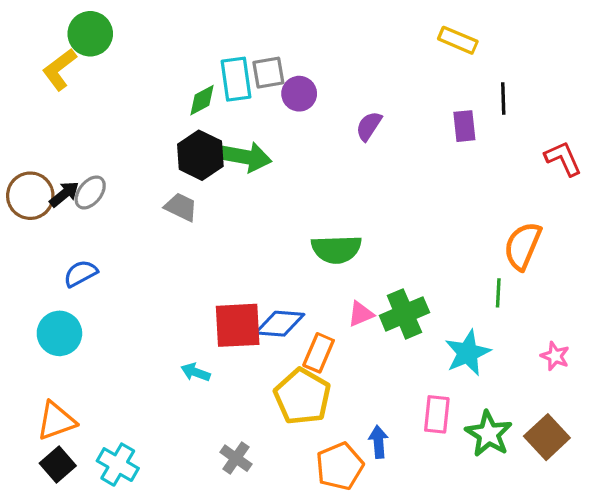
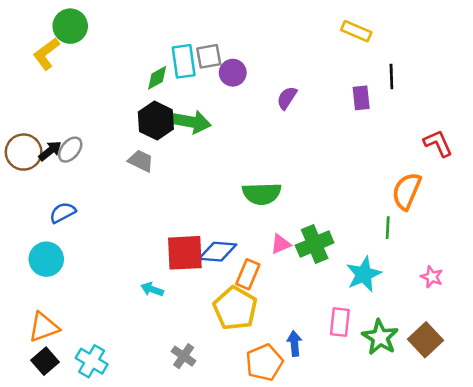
red L-shape: (563, 158) -> (438, 143), moved

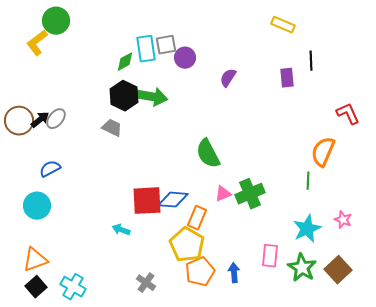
green semicircle: (262, 194) -> (208, 154), turned 64
cyan star: (364, 274) -> (307, 229), moved
orange pentagon: (264, 362) -> (200, 272), moved

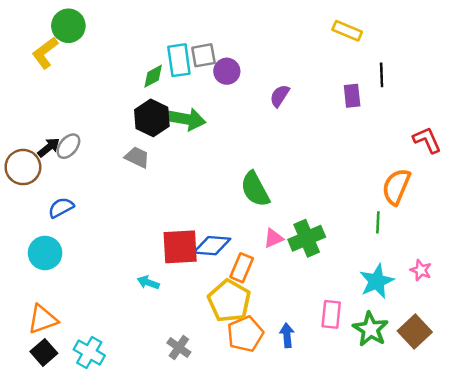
brown circle: (19, 121) -> (23, 167), moved

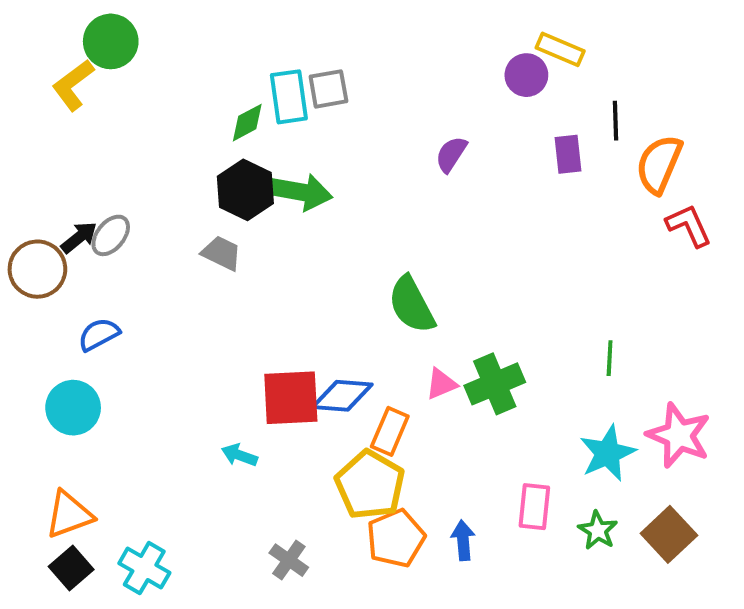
purple circle: (227, 71) -> (526, 75), moved
orange semicircle: (396, 187) -> (659, 164), moved
pink star: (421, 270) -> (679, 435), size x1.8
green star: (371, 329) -> (598, 530), size x0.7

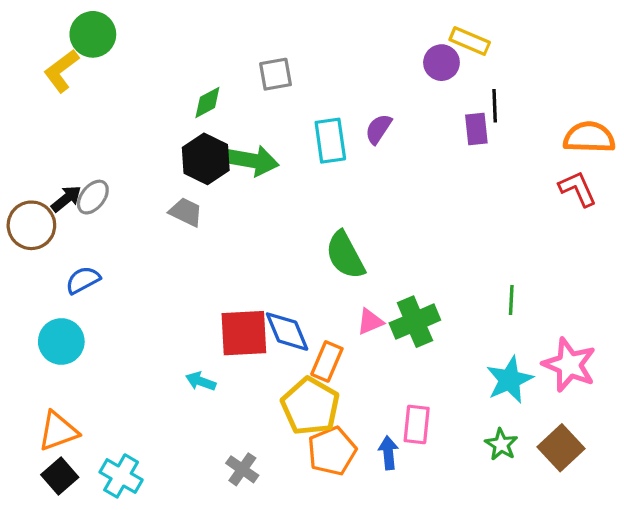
cyan rectangle: (289, 97) -> (330, 141), moved
black line: (615, 121) -> (495, 106), moved
orange semicircle: (659, 164) -> (589, 137), moved, turned 69
blue diamond: (342, 396) -> (287, 332), turned 63
pink rectangle: (534, 507) -> (417, 425), moved

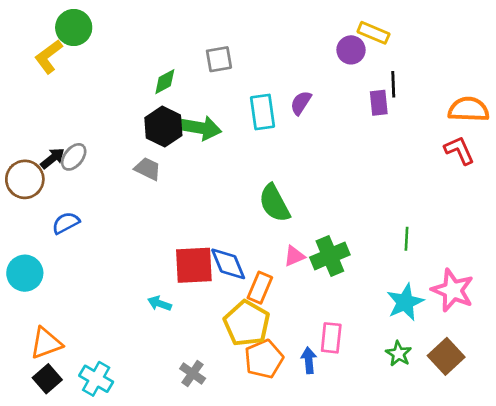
cyan circle: (61, 341) -> (25, 273), moved

